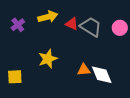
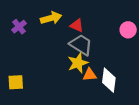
gray trapezoid: (91, 27) -> (81, 45), moved
yellow star: (48, 59) -> (78, 63), moved
white diamond: (102, 75) -> (109, 80), turned 30

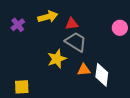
red triangle: (77, 26) -> (72, 24), turned -32
yellow star: (78, 63) -> (57, 59), moved
yellow square: (16, 82) -> (22, 87), moved

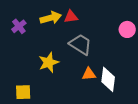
red triangle: (72, 24) -> (71, 17), moved
yellow star: (57, 59) -> (49, 62), moved

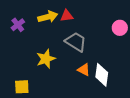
orange triangle: (89, 74) -> (84, 70), turned 32

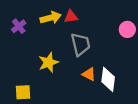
gray trapezoid: (76, 42) -> (80, 44), turned 45

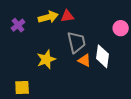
orange triangle: (89, 74) -> (84, 60), moved
white diamond: (108, 79) -> (103, 56), moved

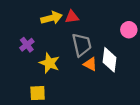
purple cross: (18, 25) -> (27, 45), moved
yellow star: (46, 59) -> (49, 63), turned -30
yellow square: (22, 88) -> (38, 93), moved

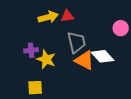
purple cross: (27, 45) -> (31, 50), moved, turned 32
white diamond: (109, 60) -> (103, 56), turned -50
orange triangle: (90, 64) -> (84, 60), size x1.5

